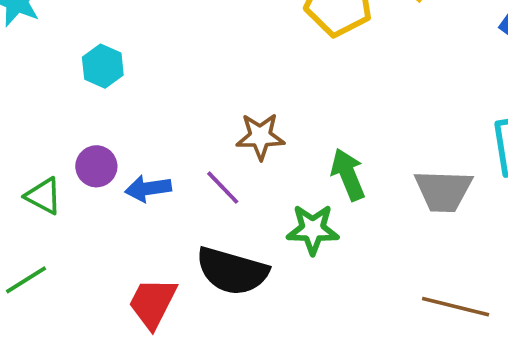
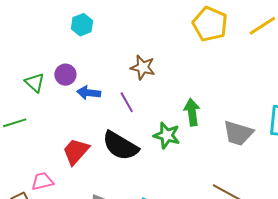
brown star: (260, 136) -> (143, 67), moved

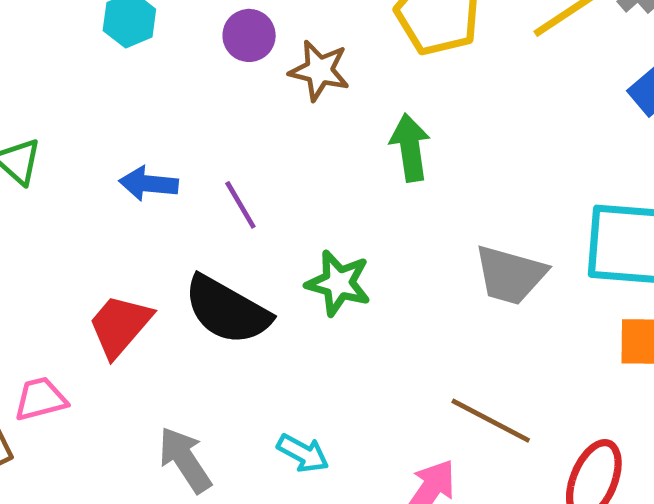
brown star: (143, 67) -> (319, 70), moved
purple circle: (65, 75) -> (249, 35), moved
green arrow: (192, 112) -> (410, 148), moved

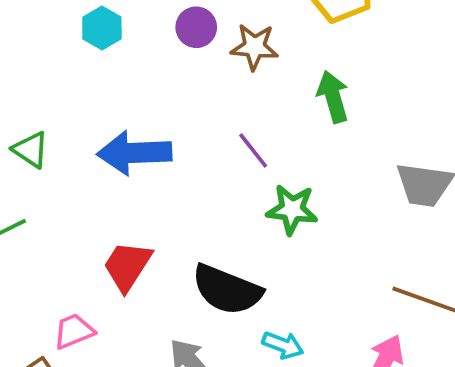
blue arrow: (149, 184) -> (134, 153), size x1.6
purple line: (240, 205) -> (253, 150), moved
black semicircle: (227, 310) -> (227, 290), moved

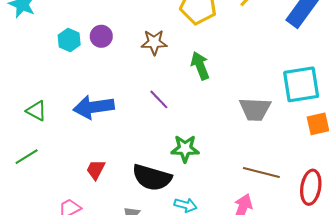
purple circle: (196, 27) -> (101, 36), moved
green star: (292, 209) -> (185, 149), moved
red trapezoid: (127, 266) -> (96, 170), size x0.7

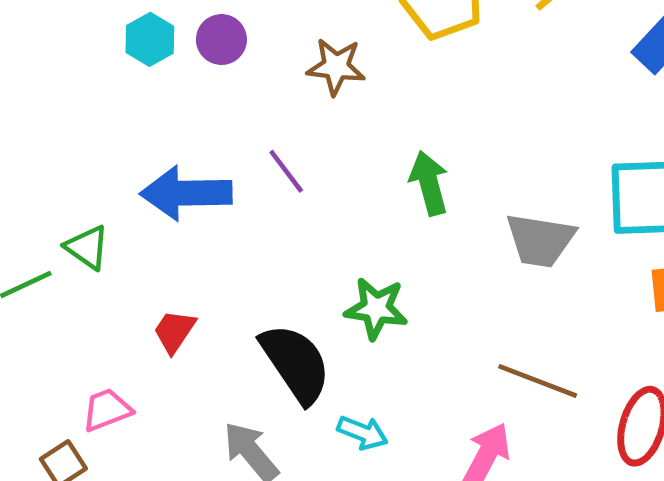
green arrow: (200, 66) -> (429, 183), moved
purple line: (159, 99) -> (286, 171), moved
green triangle: (36, 111) -> (87, 247), moved
black semicircle: (152, 178) -> (296, 363), turned -147

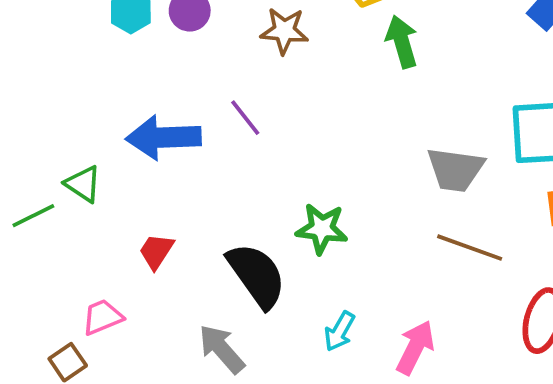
green arrow: (429, 183) -> (402, 42), moved
brown line: (538, 381) -> (470, 248), moved
cyan arrow: (363, 433) -> (339, 331), moved, turned 99

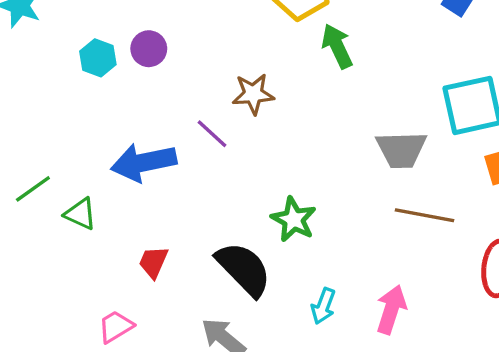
brown star: (284, 31) -> (253, 94), moved
green line: (33, 216) -> (33, 189), moved
green star: (322, 229) -> (294, 219), turned 30

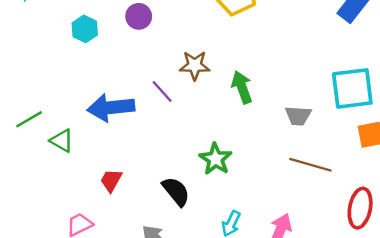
green arrow: (337, 46) -> (242, 87), moved
purple circle: (149, 49) -> (139, 16), moved
gray trapezoid: (401, 150) -> (298, 116), size x0.7
black semicircle: (244, 269) -> (176, 191), size x0.7

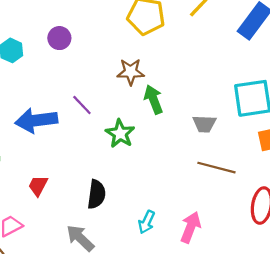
brown star: (195, 65) -> (131, 72), moved
green star: (216, 159) -> (120, 134), moved
black semicircle: (176, 191) -> (96, 194), turned 48

